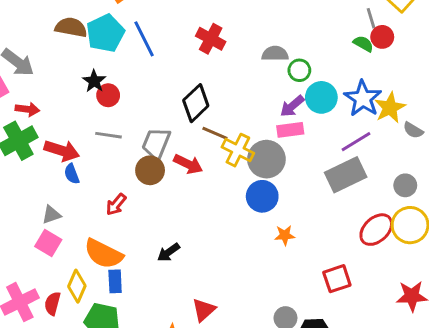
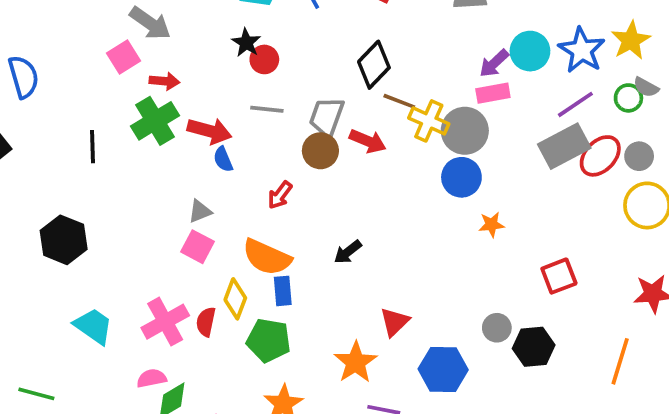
green circle: (299, 70) -> (628, 98), moved
yellow star: (390, 108) -> (631, 40), moved
red ellipse: (376, 230) -> (600, 156), moved

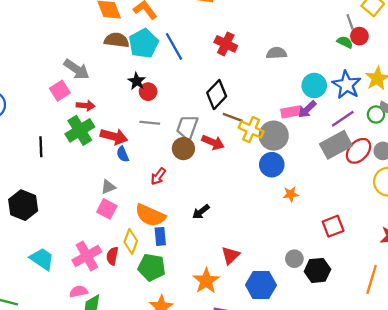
purple arrow: (494, 63) -> (307, 109), moved

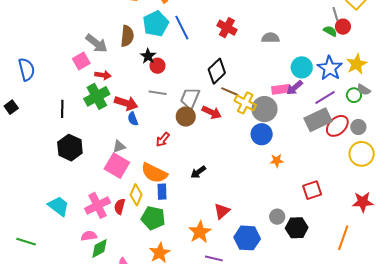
brown semicircle: (117, 40) -> (127, 36), moved, turned 85
black hexagon: (23, 205) -> (70, 148), moved
pink square: (107, 209) -> (117, 166), size x1.4

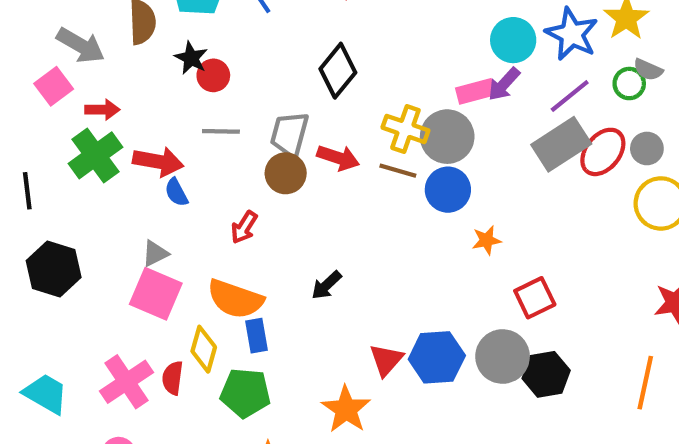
brown line: (230, 92) -> (398, 171), moved
red square: (312, 190) -> (535, 298), moved
gray circle: (277, 217) -> (503, 356), size x1.6
blue hexagon: (247, 238) -> (437, 357), moved

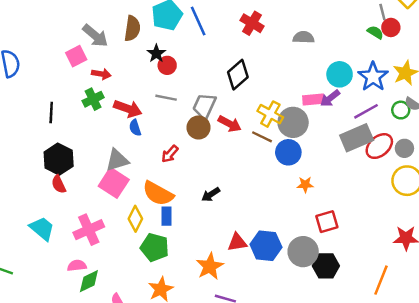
green cross: (95, 155) -> (93, 99), size x0.7
gray triangle: (155, 253) -> (117, 160), size x1.5
red triangle: (386, 360) -> (237, 242), turned 30
red semicircle: (173, 378) -> (59, 184), moved, turned -42

